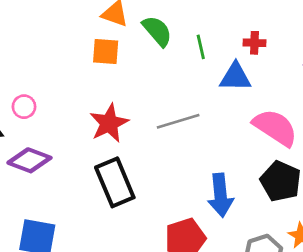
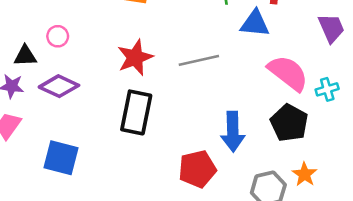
black rectangle: (115, 182) -> (136, 112), turned 30

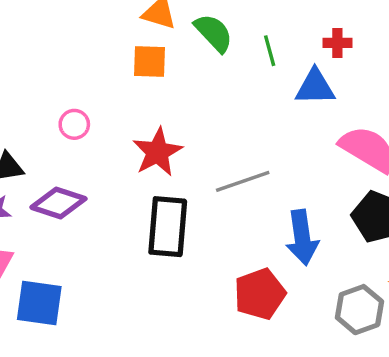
pink circle: (58, 36) -> (74, 124), moved
gray line: (199, 60) -> (243, 181), moved
blue square: (61, 158) -> (39, 303), moved

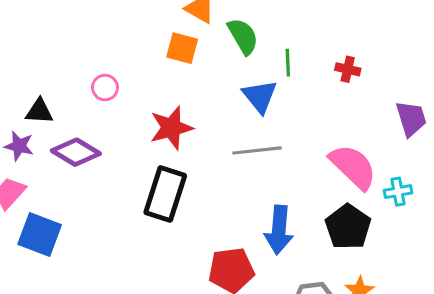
blue triangle: (315, 87) -> (260, 96), moved, turned 39
gray line: (243, 181) -> (257, 150), moved

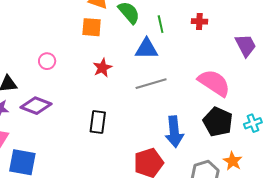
blue triangle: (260, 96) -> (147, 49), turned -40
red star: (171, 128) -> (102, 68), moved, size x0.7
cyan cross: (398, 192) -> (253, 123), moved
black rectangle: (165, 194) -> (98, 122), size x0.7

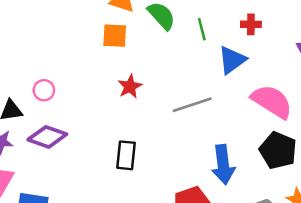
blue triangle: (147, 49) -> (232, 60), moved, turned -35
pink circle: (47, 61) -> (44, 90), moved

